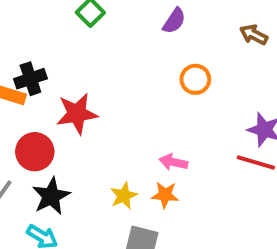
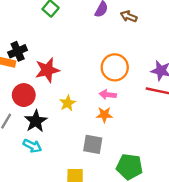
brown arrow: (254, 35) -> (129, 16), moved
orange circle: (195, 79) -> (115, 67), moved, size x1.5
yellow star: (124, 196) -> (68, 103), moved

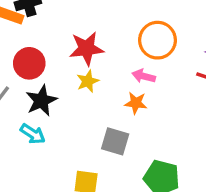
red star: (47, 70) -> (86, 49), moved

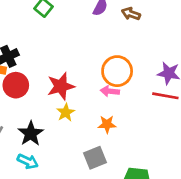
red circle: (29, 63) -> (16, 85), moved
pink arrow: (144, 76) -> (110, 91), moved
gray square: (115, 141) -> (95, 158), turned -30

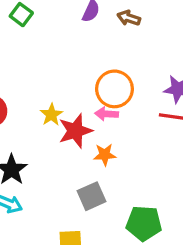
red star: (61, 86) -> (75, 131), moved
yellow star: (66, 112) -> (51, 115), moved

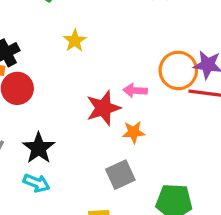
orange circle: (114, 89) -> (178, 70), moved
yellow star: (51, 115) -> (75, 41), moved

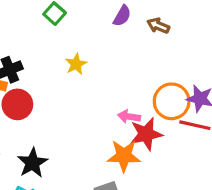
red star: (103, 108) -> (146, 134), moved
orange star: (134, 132) -> (124, 156), size x1.5

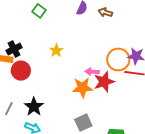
yellow star: (76, 64) -> (56, 51), moved
orange star: (124, 156) -> (82, 88), moved

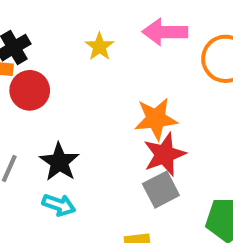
pink arrow: (92, 72) -> (165, 32), moved, size x1.5
red star: (104, 82) -> (164, 154), moved

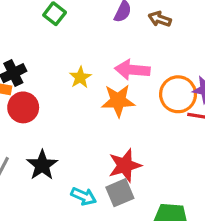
orange star: (156, 119) -> (118, 101), moved
cyan arrow: (59, 205) -> (84, 196), moved

